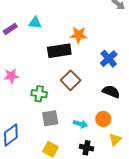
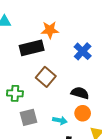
black semicircle: (111, 92) -> (80, 93), moved

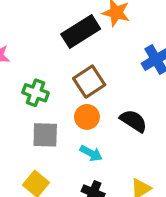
black rectangle: (32, 48) -> (81, 32), turned -35
orange circle: (83, 113) -> (87, 117), moved

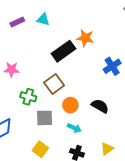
brown square: (89, 82) -> (54, 84), moved
green cross: (36, 93) -> (28, 97), moved

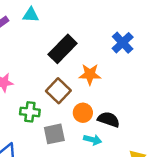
orange star: (85, 38) -> (90, 74), moved
blue cross: (112, 66) -> (123, 43), moved
black semicircle: (100, 106) -> (109, 119), moved

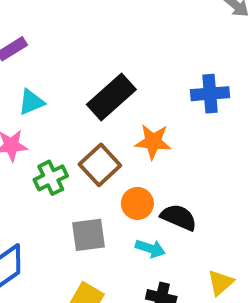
cyan triangle: (31, 15) -> (31, 102), moved, turned -30
blue cross: (123, 43) -> (210, 94), turned 35
green cross: (30, 112) -> (51, 178), moved, turned -36

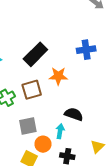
brown square: (100, 165) -> (32, 90), turned 30
orange circle: (137, 203) -> (43, 144), moved
cyan arrow: (150, 249) -> (60, 131), turned -96

